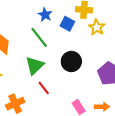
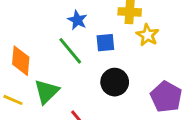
blue square: (67, 24) -> (105, 43), moved, turned -32
green triangle: (35, 66) -> (47, 92), moved

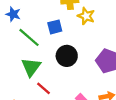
blue star: (77, 20) -> (13, 14), moved
green triangle: (47, 92) -> (31, 67), moved

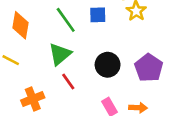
black circle: (67, 56) -> (108, 65), moved

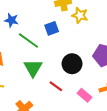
red line: (68, 82) -> (56, 86), moved

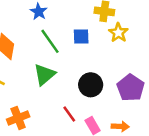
red line: (56, 86) -> (69, 114), moved

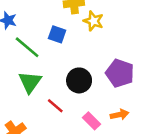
blue square: (81, 36) -> (57, 34), turned 35
red line: (69, 114) -> (55, 106), moved

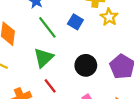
red line: (55, 106) -> (50, 86), moved

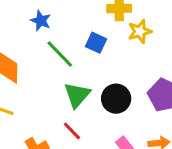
yellow star: (109, 17) -> (140, 31), turned 30
green triangle: (43, 58) -> (77, 95), moved

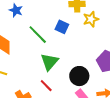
blue star: (41, 21) -> (16, 10), moved
black circle: (116, 99) -> (79, 76), moved

